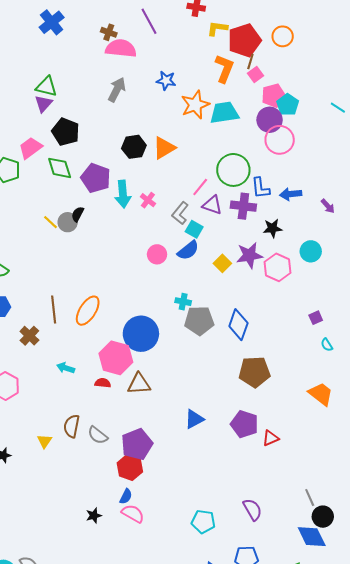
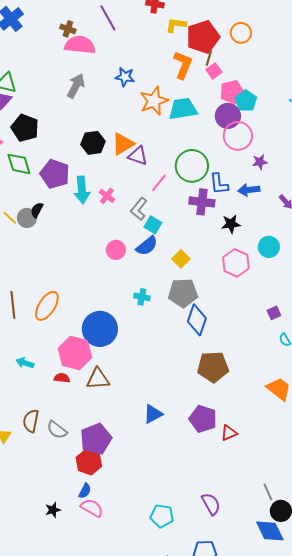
purple triangle: (212, 205) -> (138, 156), moved
purple star: (249, 255) -> (260, 162), moved, size x0.6
gray pentagon: (199, 321) -> (183, 293), moved

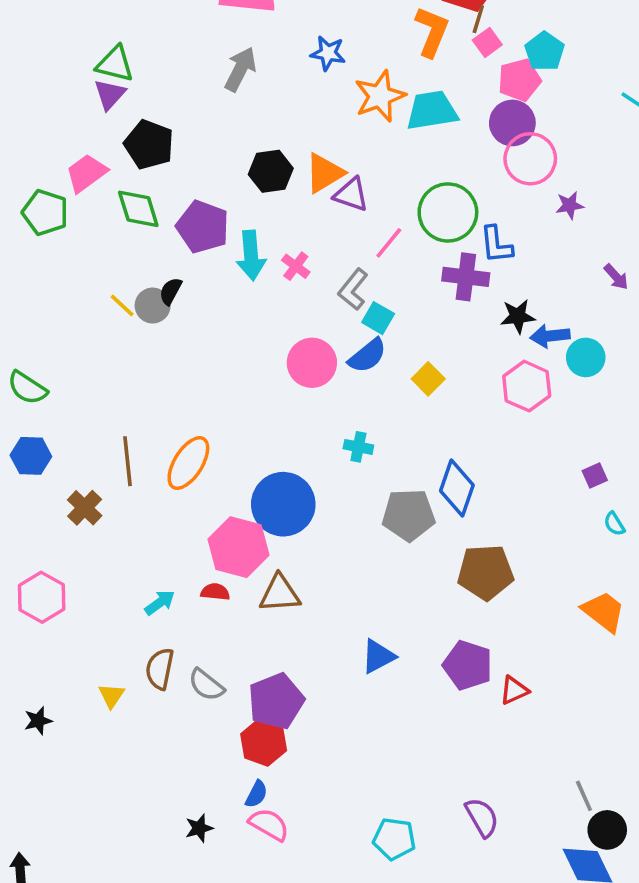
cyan pentagon: (246, 101) -> (545, 51), moved
blue arrow: (249, 190) -> (550, 336), moved
pink circle: (116, 250) -> (312, 363), size x1.4
gray pentagon: (183, 293) -> (409, 515), moved
cyan arrow: (25, 363) -> (160, 603), moved, turned 126

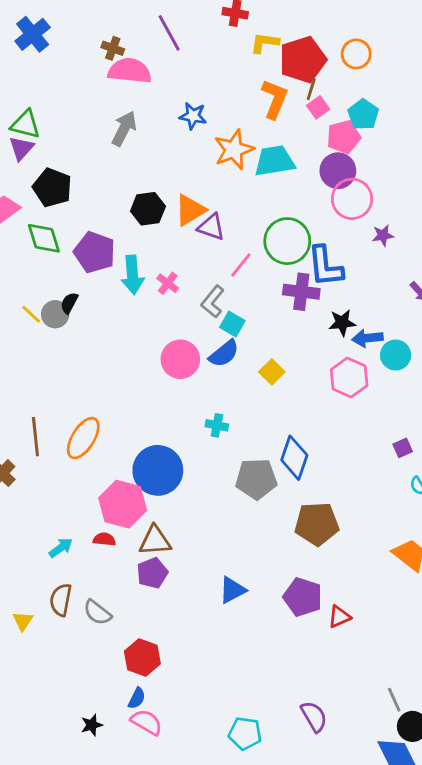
blue L-shape: (496, 245) -> (325, 266), size x1.4
purple pentagon: (276, 701) -> (152, 573), moved, size x0.7

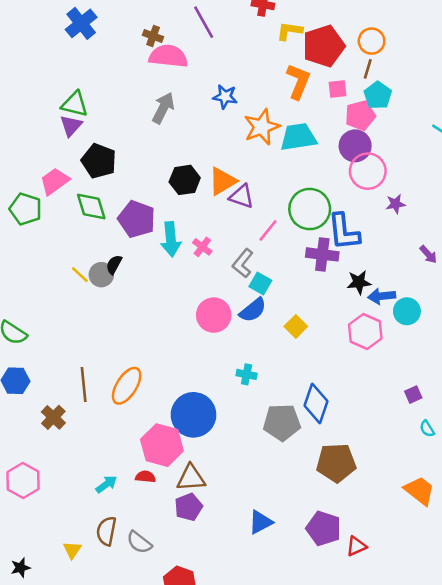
brown line: (311, 89) -> (368, 69), moved
pink square: (318, 107) -> (337, 89), turned 30

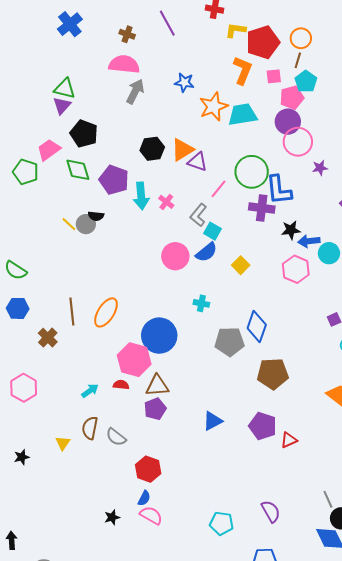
pink semicircle: (168, 56) -> (124, 64), moved
black semicircle: (114, 265) -> (96, 216), turned -112

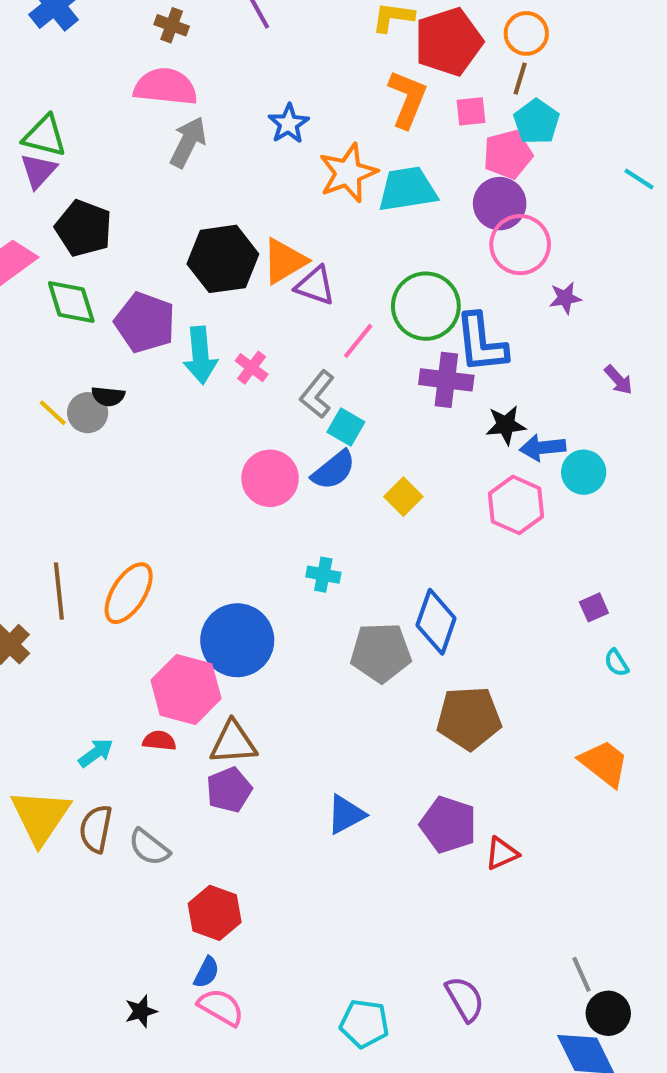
blue star: (184, 82) -> (288, 124), turned 30
black hexagon: (152, 149) -> (223, 259), size x1.4
yellow triangle: (63, 443) -> (40, 817), moved, size x2.0

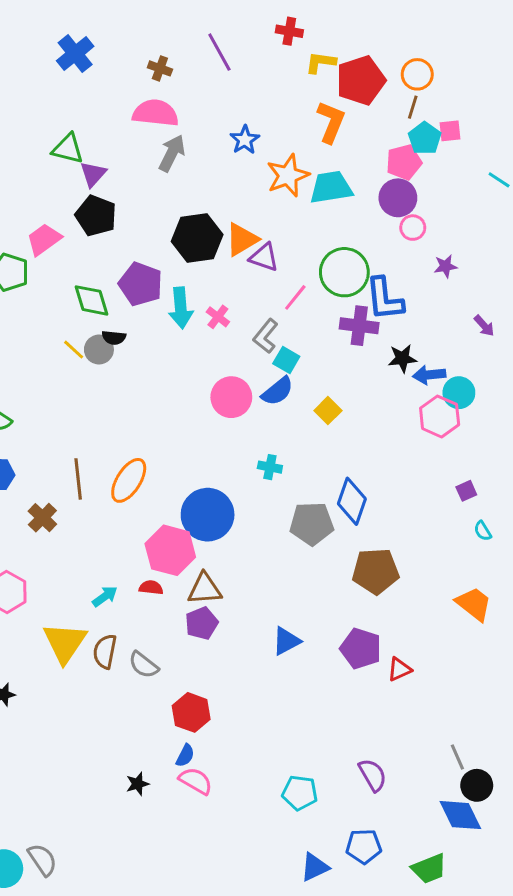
pink square: (471, 111) -> (450, 131), moved
purple triangle: (38, 171) -> (93, 174), moved
pink circle: (520, 245) -> (413, 228), size x0.6
green diamond: (71, 302) -> (92, 300), moved
pink hexagon: (516, 505) -> (440, 416), moved

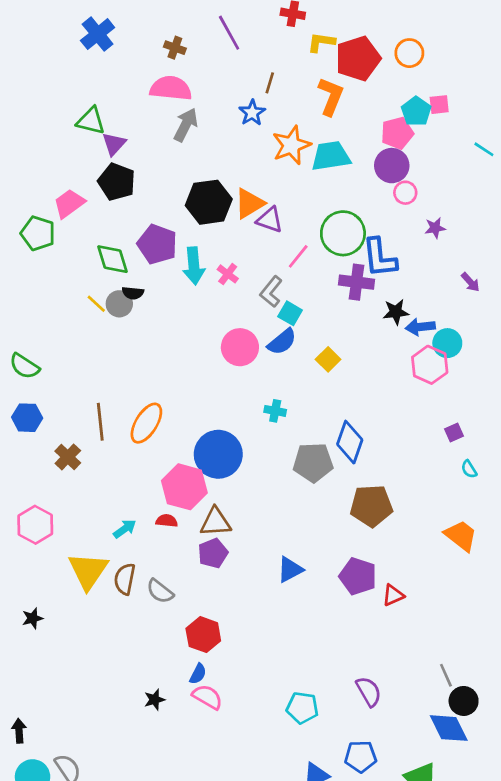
brown line: (413, 107) -> (270, 83), moved

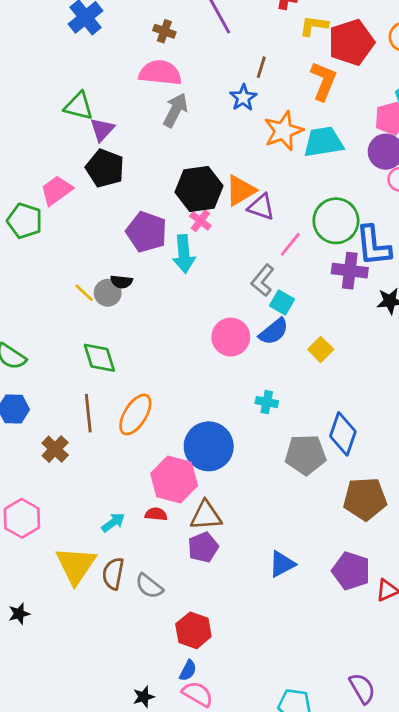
green diamond: (113, 259) -> (99, 358), moved
pink cross: (228, 274) -> (200, 221), moved

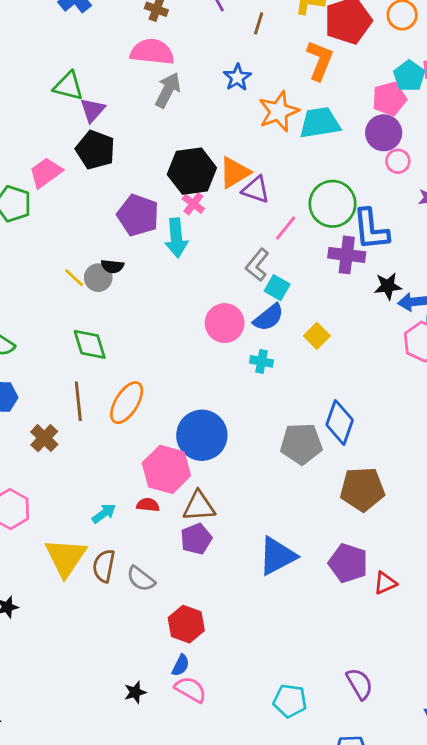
brown line: (261, 67) -> (259, 23), moved
cyan cross: (267, 402) -> (262, 361), moved
blue triangle: (282, 564) -> (277, 556), size x1.4

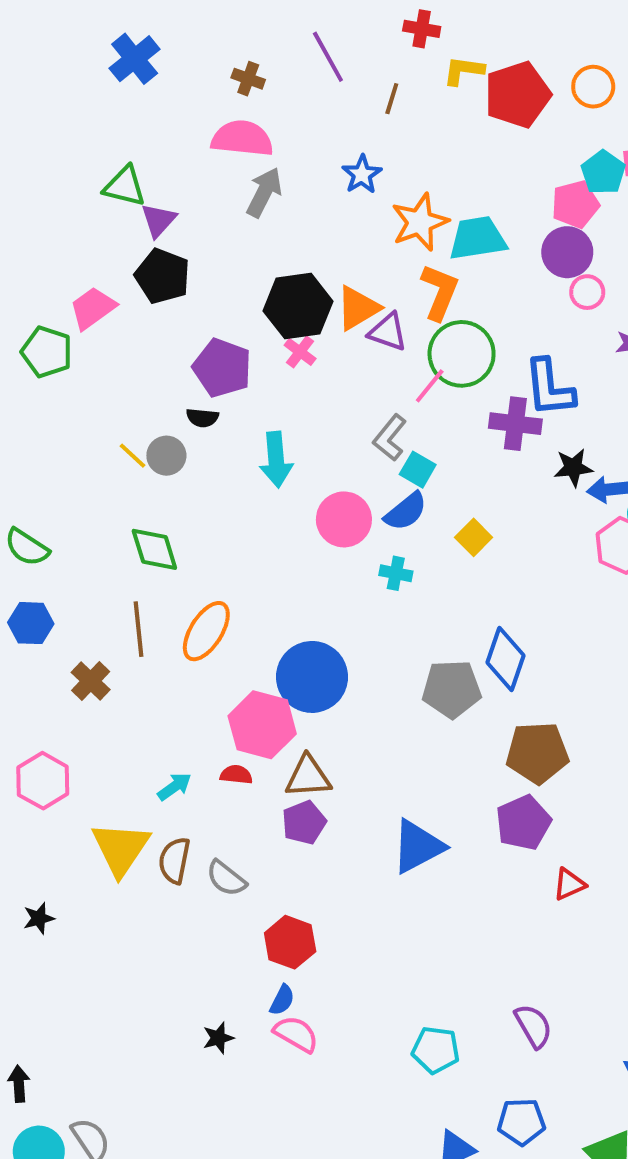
orange L-shape: (320, 60) -> (440, 292), moved
green circle: (333, 204) -> (462, 354), moved
cyan arrow: (176, 238) -> (276, 460), moved
black semicircle: (112, 266) -> (202, 418), moved
purple pentagon: (348, 563) -> (523, 823), moved, turned 30

